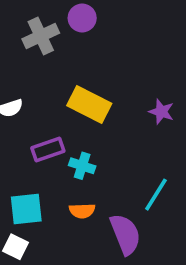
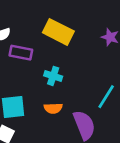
purple rectangle: (48, 150) -> (21, 53), moved, turned 30

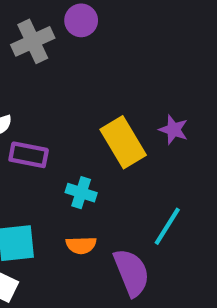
yellow rectangle: (58, 32) -> (123, 142), moved, turned 32

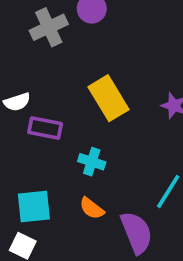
yellow rectangle: (123, 142) -> (109, 98), moved
orange semicircle: (81, 245) -> (92, 208), turned 40

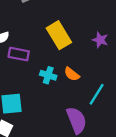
orange semicircle: (92, 208) -> (72, 74), moved

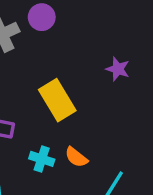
purple star: (100, 40) -> (118, 69), moved

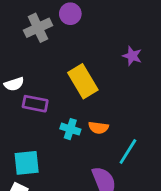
orange semicircle: (76, 157) -> (98, 128), turned -30

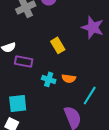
purple star: (132, 56) -> (93, 27), size x1.6
yellow rectangle: (83, 81) -> (58, 45), size x0.7

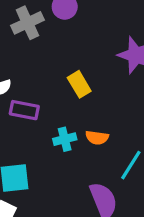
cyan cross: (49, 79) -> (65, 139), turned -32

